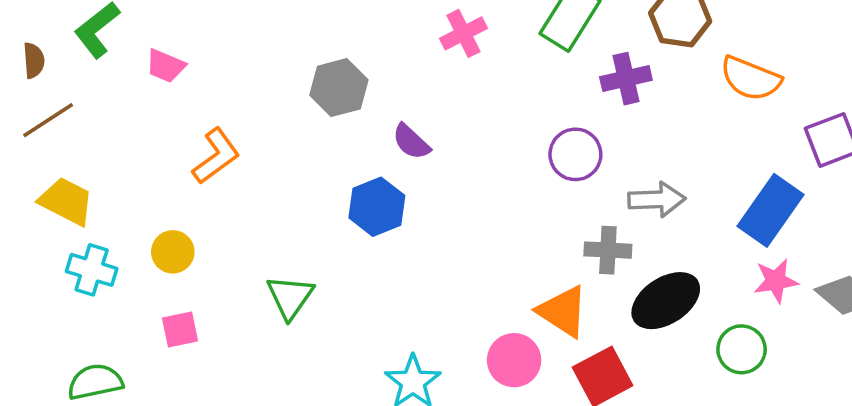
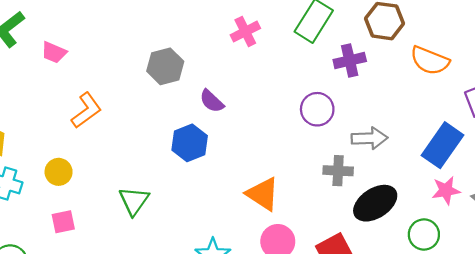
orange triangle: (563, 311) -> (263, 194), moved

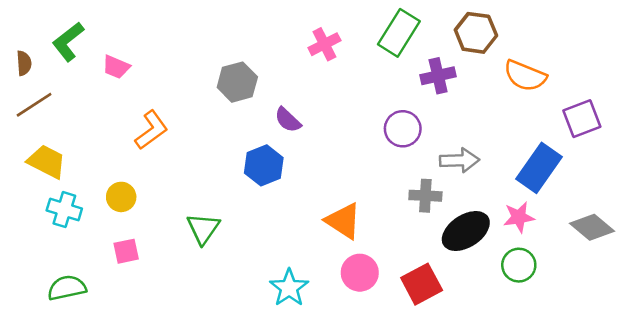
pink star: (446, 190) -> (519, 217), moved

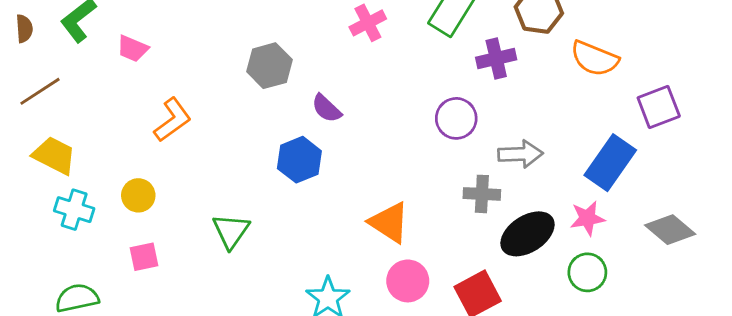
brown semicircle: (24, 63) -> (24, 29), moved

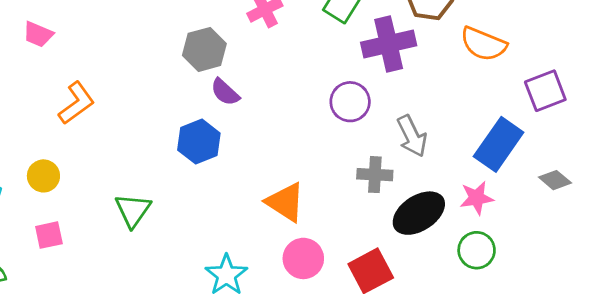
purple cross: (496, 59) -> (389, 44), size x1.4
gray hexagon: (269, 66) -> (204, 49), moved
gray arrow: (520, 154) -> (412, 136), turned 66
gray diamond: (670, 230) -> (555, 180), moved, size x0.7

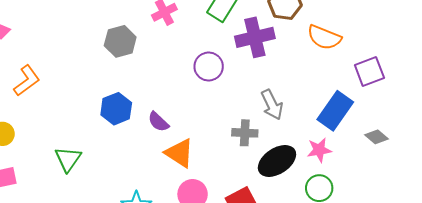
purple semicircle: (225, 92) -> (158, 122), moved
purple circle: (350, 102) -> (209, 67), moved

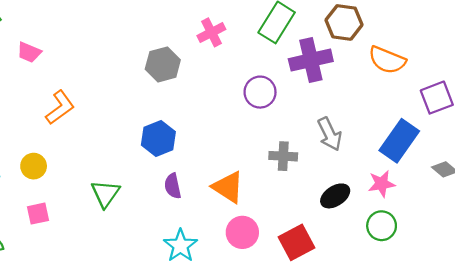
purple semicircle: (158, 122) -> (173, 186), moved, turned 35
gray cross: (245, 133) -> (283, 156), moved
black ellipse: (277, 161) -> (335, 196), size x0.7

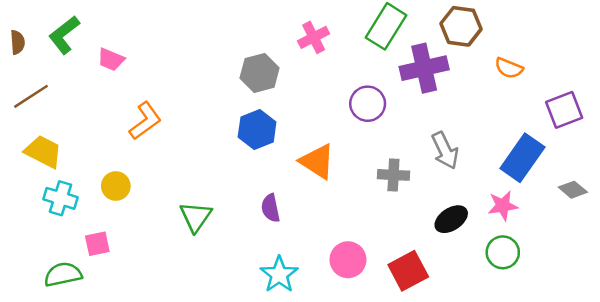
orange semicircle: (387, 60) -> (509, 68), size x0.7
blue hexagon: (158, 138) -> (257, 129), moved
orange triangle: (228, 187) -> (317, 161), moved
pink square: (38, 214) -> (97, 244), moved

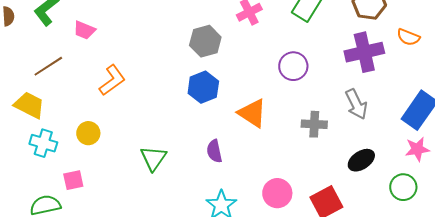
purple cross: (424, 68) -> (364, 52), moved
brown line: (31, 96) -> (48, 66), moved
pink star: (503, 206) -> (417, 149), moved

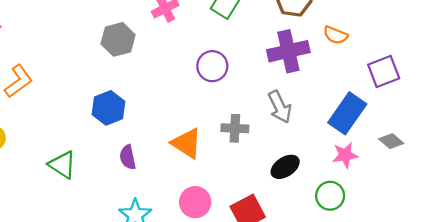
blue hexagon: (203, 87) -> (108, 108), moved
orange triangle: (252, 113) -> (187, 143), moved
green triangle: (153, 158) -> (62, 165), turned -32

